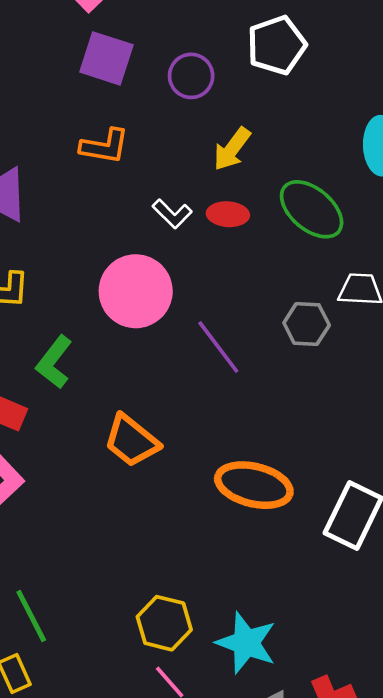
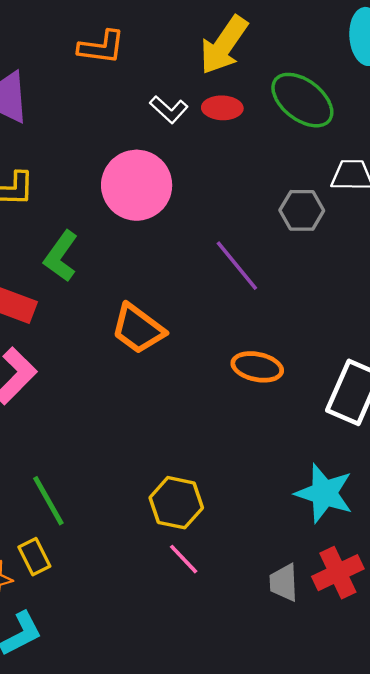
yellow arrow: (232, 149) -> (224, 45), size x1.4
purple line: (218, 347) -> (237, 266), moved
orange ellipse: (254, 485) -> (257, 367), size x0.7
cyan star: (246, 643) -> (324, 493), moved

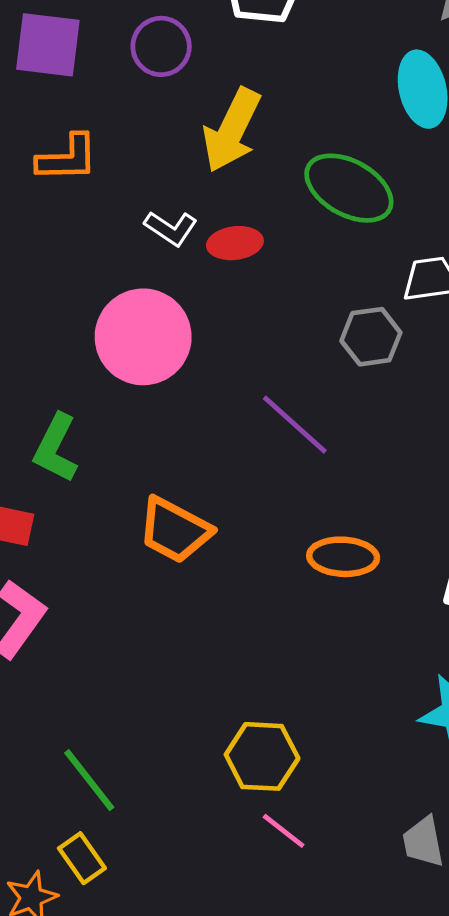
red ellipse: (222, 108) -> (235, 243), moved

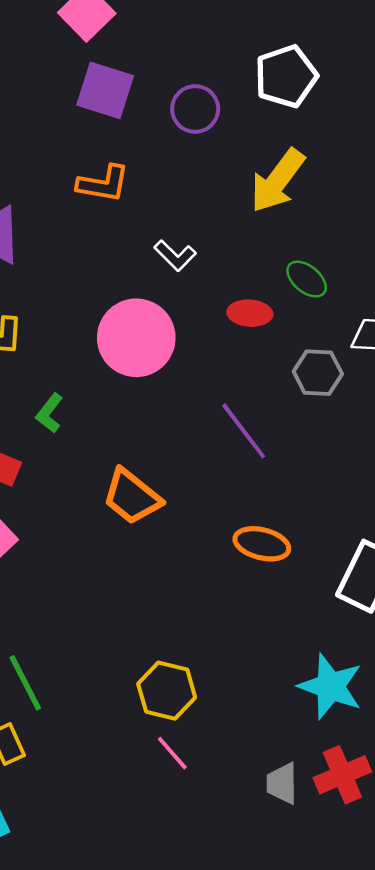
yellow arrow: (232, 130) -> (278, 181), moved
green ellipse: (349, 188) -> (307, 279), moved, size x0.6
red ellipse: (235, 243) -> (250, 313), moved
green L-shape: (56, 448) -> (50, 413), size x0.7

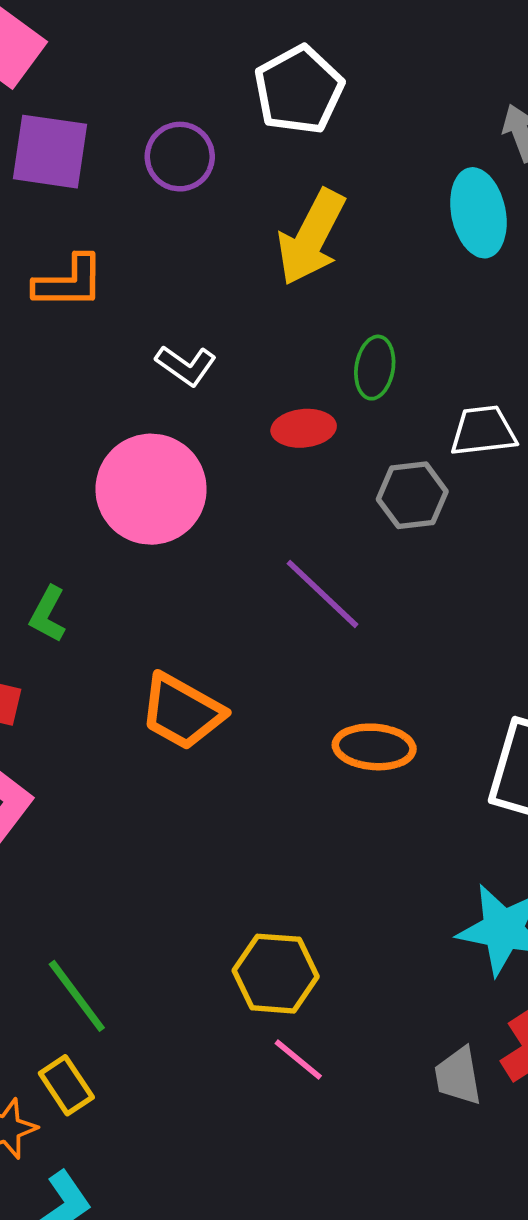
green ellipse: (307, 279) -> (375, 368), turned 69

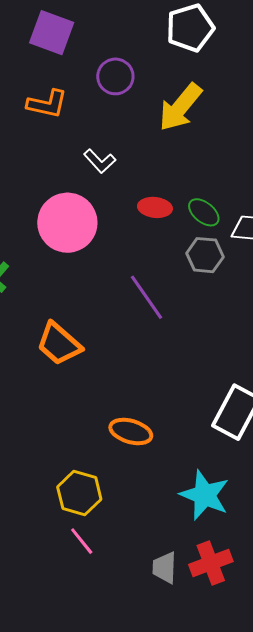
purple circle: (180, 157) -> (115, 76), moved
green ellipse: (375, 368) -> (204, 212), moved, turned -72
orange ellipse: (374, 747) -> (131, 431), moved

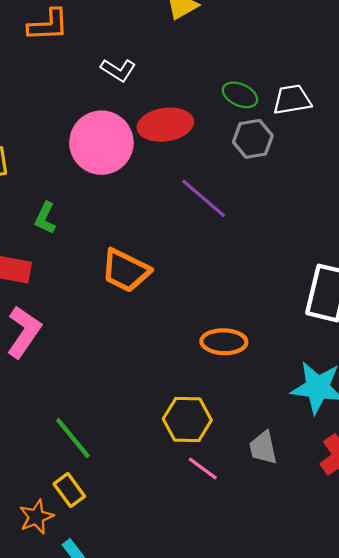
red ellipse: (155, 207) -> (165, 125), moved, size x1.5
gray trapezoid: (164, 568) -> (263, 448), moved

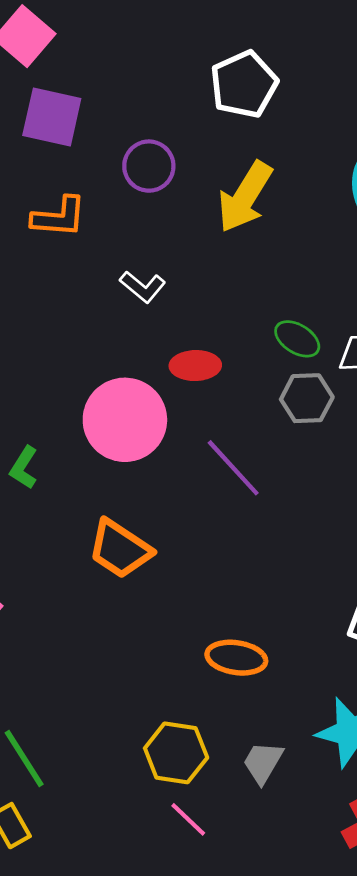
red ellipse: (165, 125) -> (195, 366), size x0.7
pink circle: (101, 143) -> (125, 420), moved
gray trapezoid: (263, 448) -> (263, 762), moved, turned 36

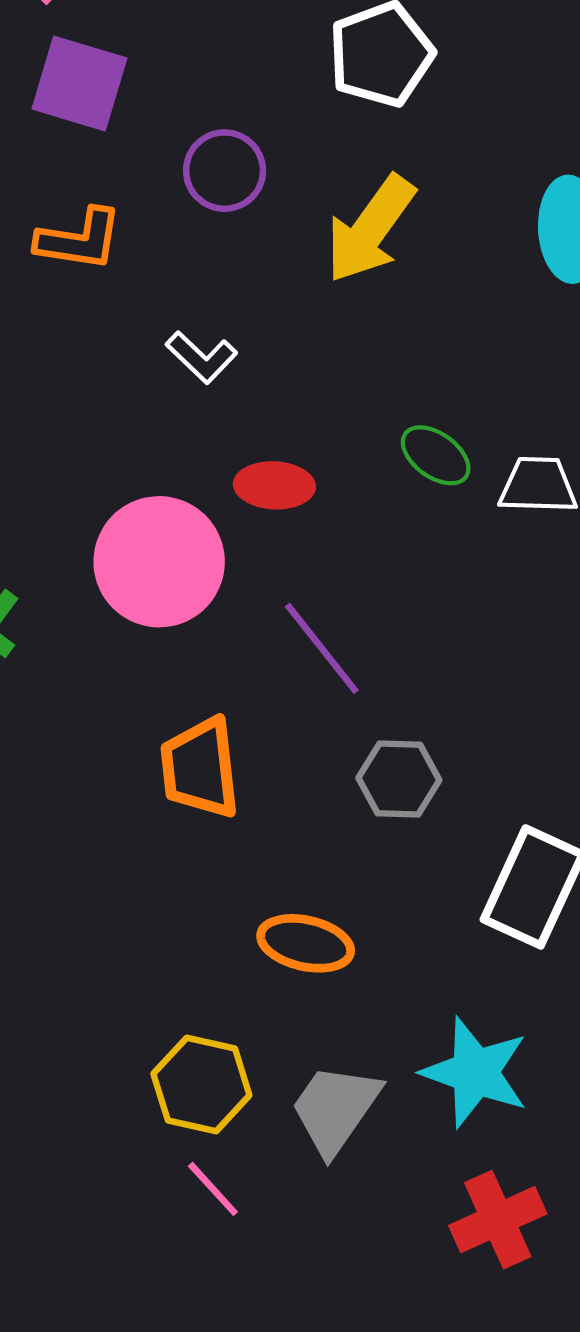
gray hexagon: (307, 398) -> (399, 779), moved
orange trapezoid: (120, 549) -> (200, 768), moved, turned 46
gray trapezoid: (263, 762) -> (335, 1109), size x1.4

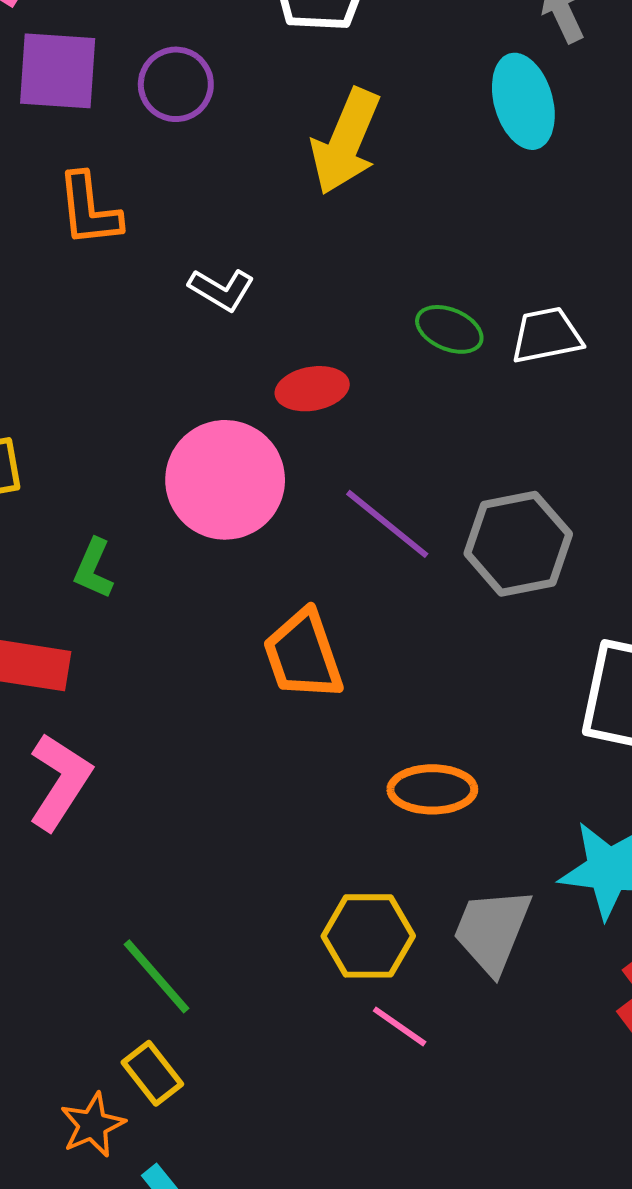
purple circle: (225, 171) -> (176, 84), moved
orange L-shape: (79, 240) -> (89, 210), turned 88
gray hexagon: (399, 779) -> (518, 544), moved, size x1.4

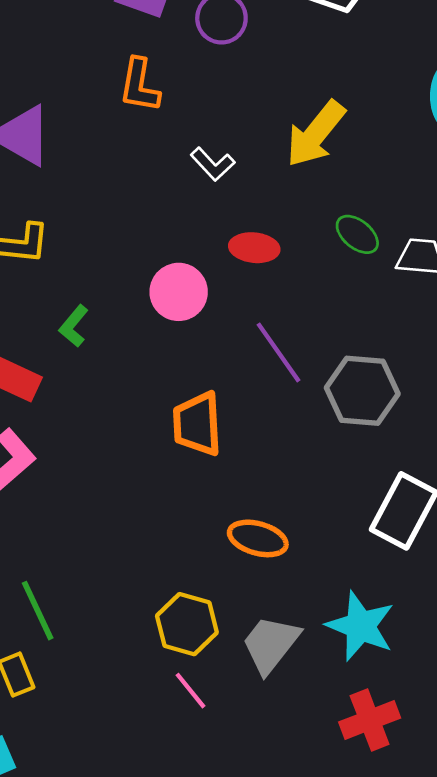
yellow arrow: (346, 142) -> (316, 134), moved
pink circle: (225, 480) -> (179, 292), size x0.7

